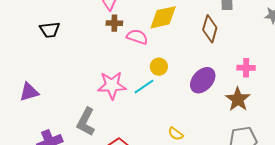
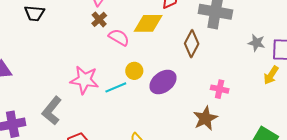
brown cross: (114, 23) -> (99, 19), turned 35
purple ellipse: (203, 80) -> (163, 82), moved

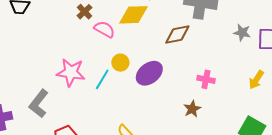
brown diamond: (192, 44) -> (177, 34), turned 52
yellow arrow: (271, 75) -> (256, 80), moved
cyan line: (116, 87) -> (102, 79), turned -35
brown star: (205, 118) -> (192, 109), size x0.7

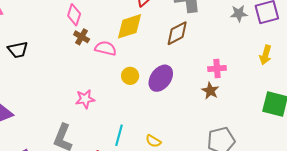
pink star: (71, 72) -> (85, 99), size x0.7
cyan line: (102, 79) -> (119, 135), moved
brown star: (192, 109) -> (210, 91), moved

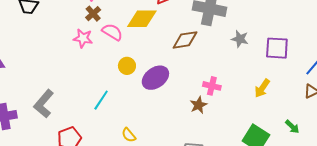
gray star: (239, 13) -> (240, 39), moved
pink star: (85, 99) -> (83, 38), moved
cyan line: (119, 135) -> (101, 100), moved

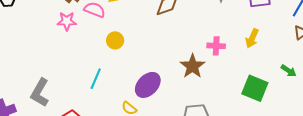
purple ellipse: (155, 78) -> (148, 85), moved
pink cross: (212, 86) -> (216, 46), moved
brown star: (199, 105) -> (192, 66), size x1.4

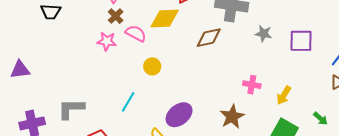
yellow arrow: (252, 38) -> (284, 95), moved
brown star: (192, 66) -> (232, 117), moved
gray L-shape: (40, 93) -> (71, 109), turned 52

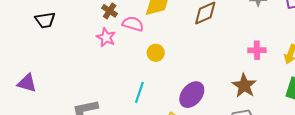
pink star: (107, 41) -> (106, 37), turned 30
purple triangle: (20, 70) -> (27, 83), turned 35

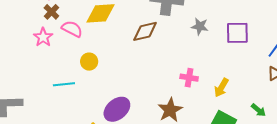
cyan line: (139, 92) -> (64, 84), moved, turned 55

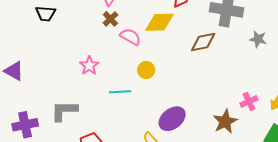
pink star: (43, 37) -> (89, 66), moved
pink cross: (189, 78) -> (249, 101), moved, turned -36

